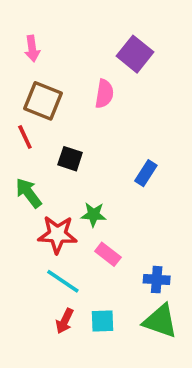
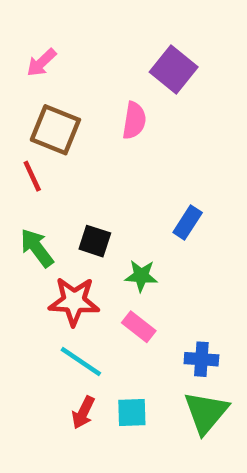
pink arrow: (32, 49) -> (42, 63), turned 55
black square: (70, 159) -> (95, 241), moved
green star: (94, 215) -> (141, 276), moved
green triangle: (160, 321) -> (206, 413), turned 51

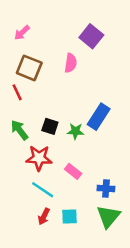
blue rectangle: (188, 222) -> (99, 117), size x1.5
green star: (141, 276) -> (75, 131), moved

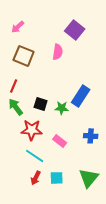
red line: (17, 92) -> (14, 86), moved, turned 48
blue cross: (106, 188) -> (91, 136), moved

